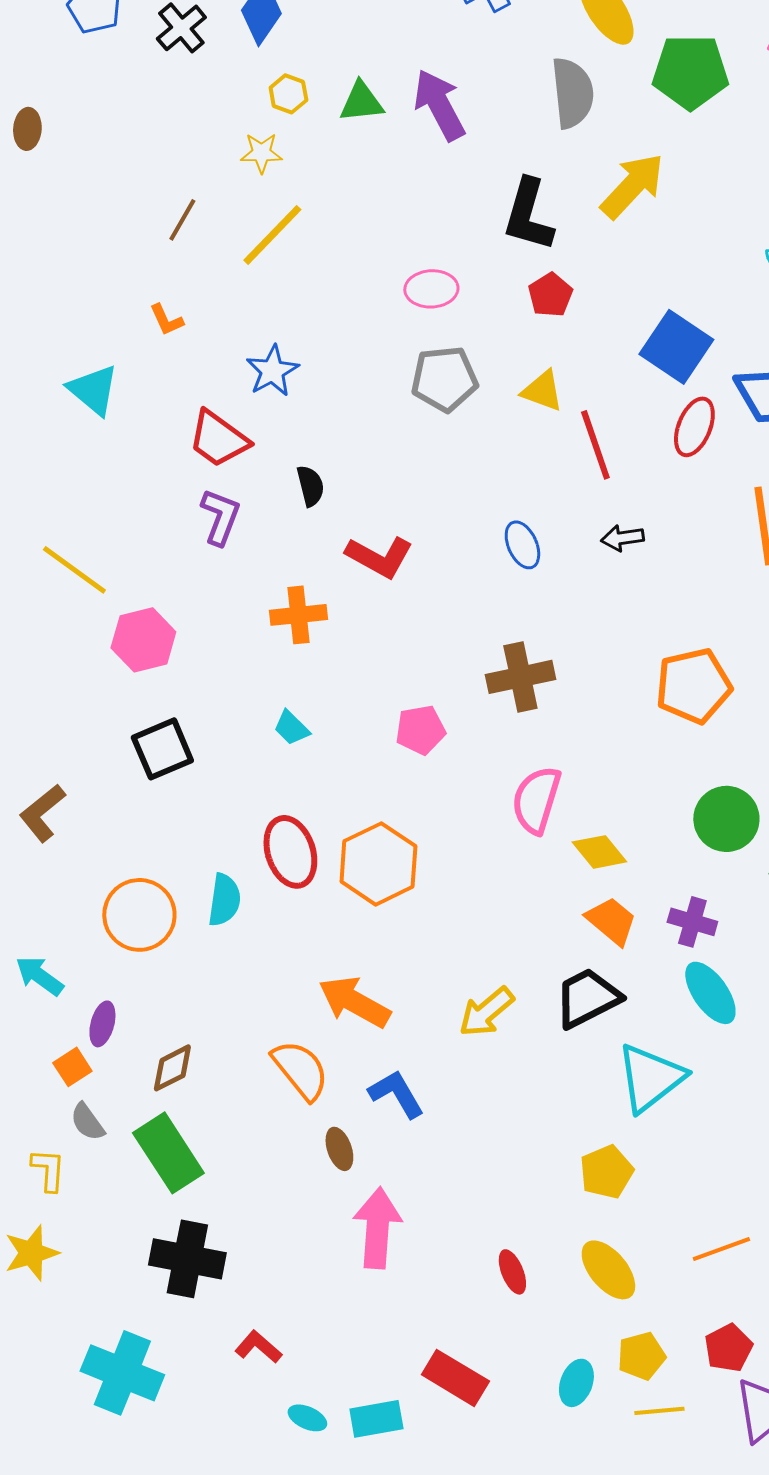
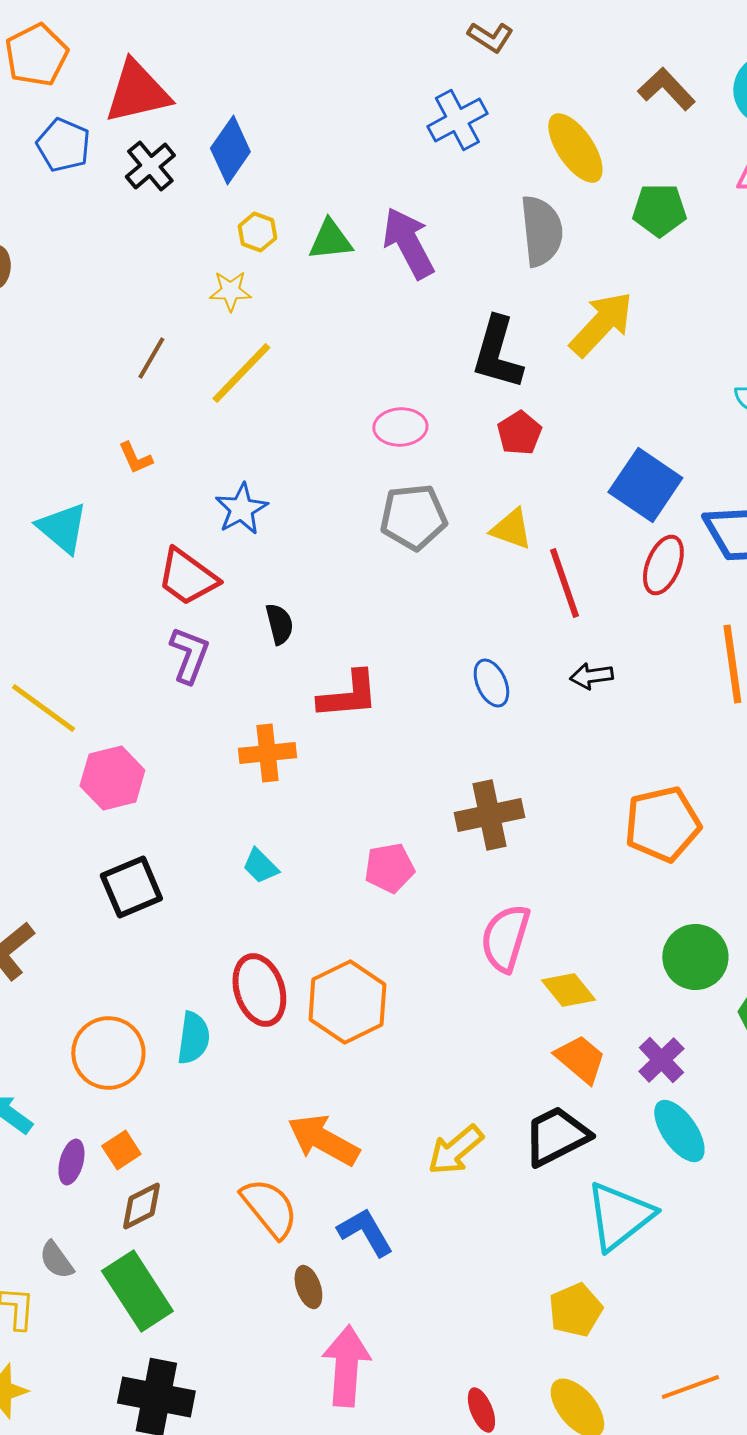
green pentagon: (690, 72) -> (659, 210), size x0.7
red L-shape: (379, 557) -> (348, 695), turned -34
purple cross: (692, 922) -> (661, 1060), turned 30
orange square: (72, 1067) -> (121, 1150), moved

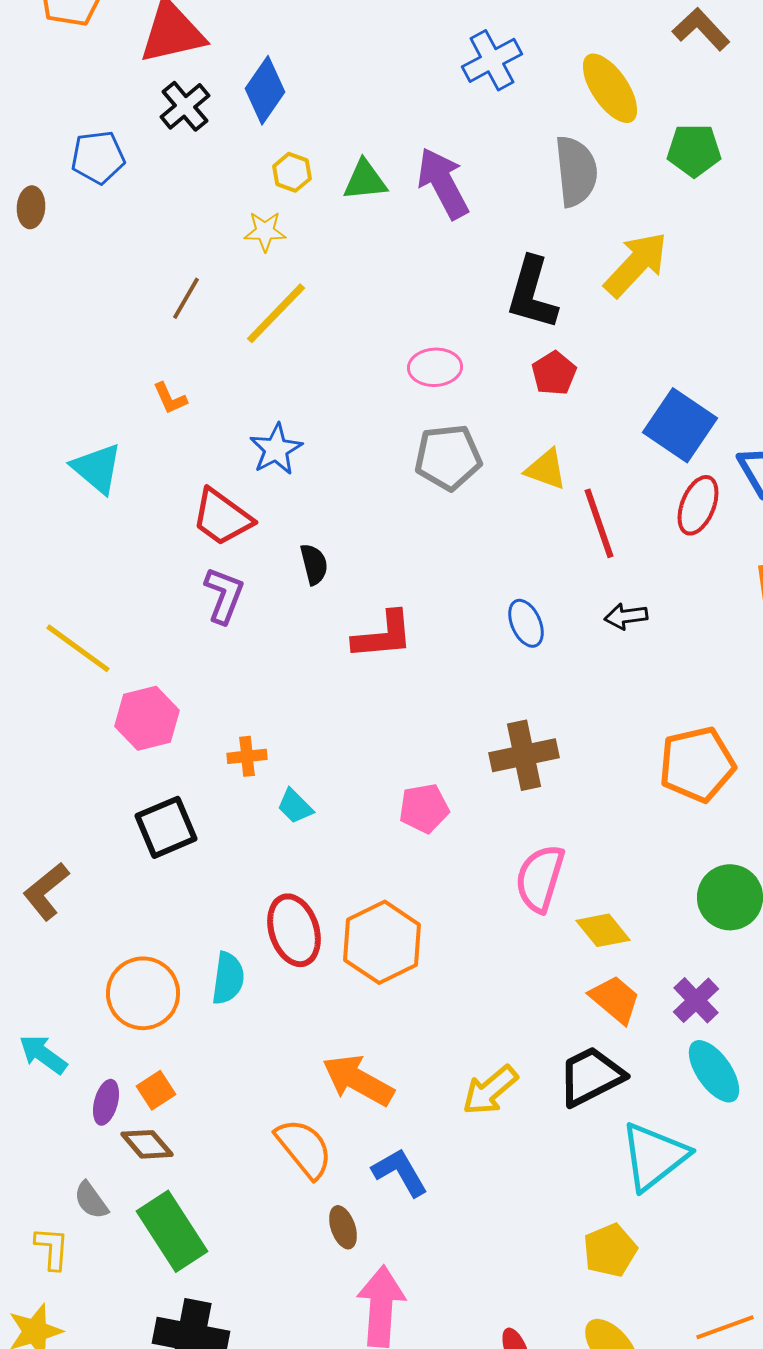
blue pentagon: (63, 145) -> (98, 157), moved, turned -30
orange cross: (267, 753) -> (247, 756), moved, size x0.7
brown diamond: (141, 1206) -> (147, 1144), moved, turned 76

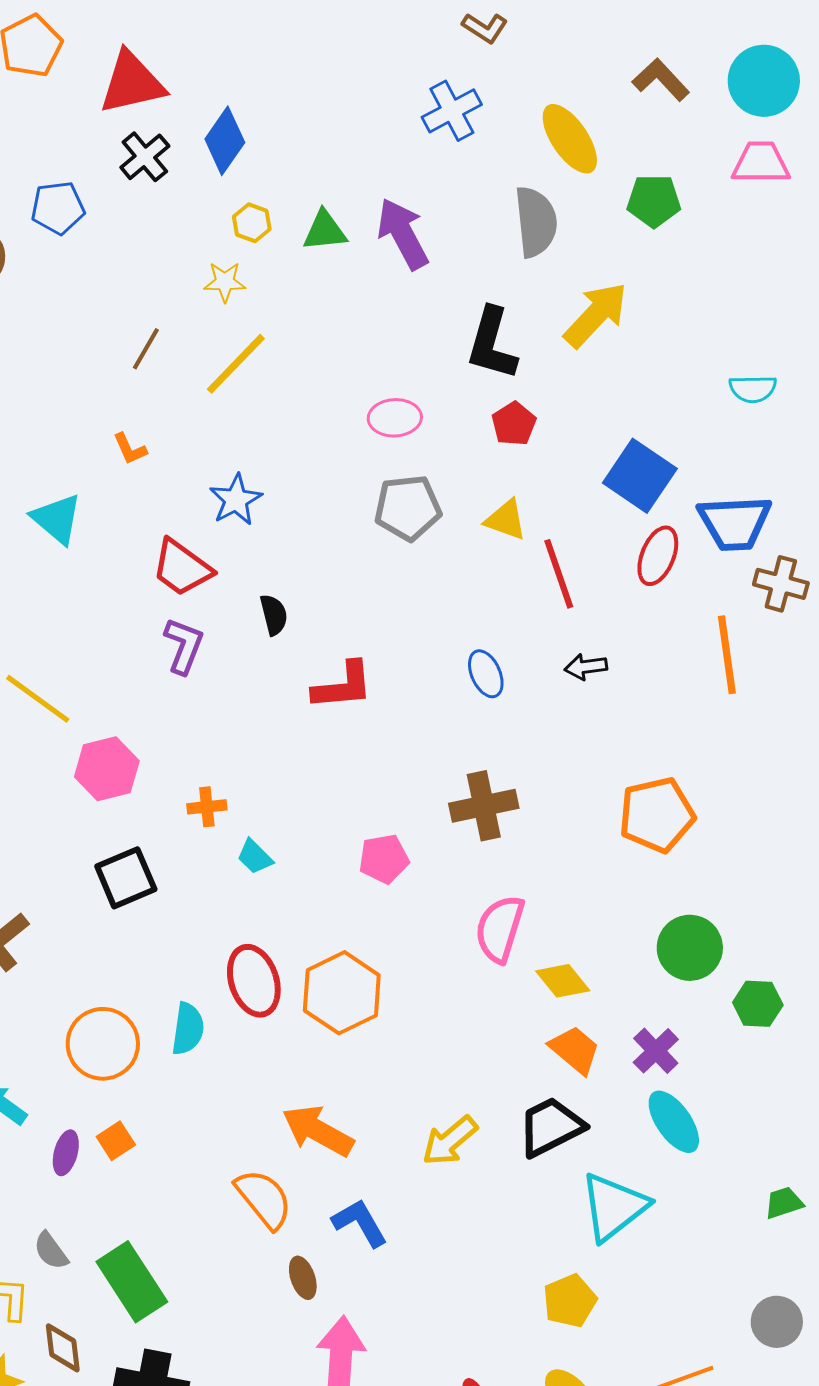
brown diamond: (147, 1144) -> (63, 1348), moved, turned 34

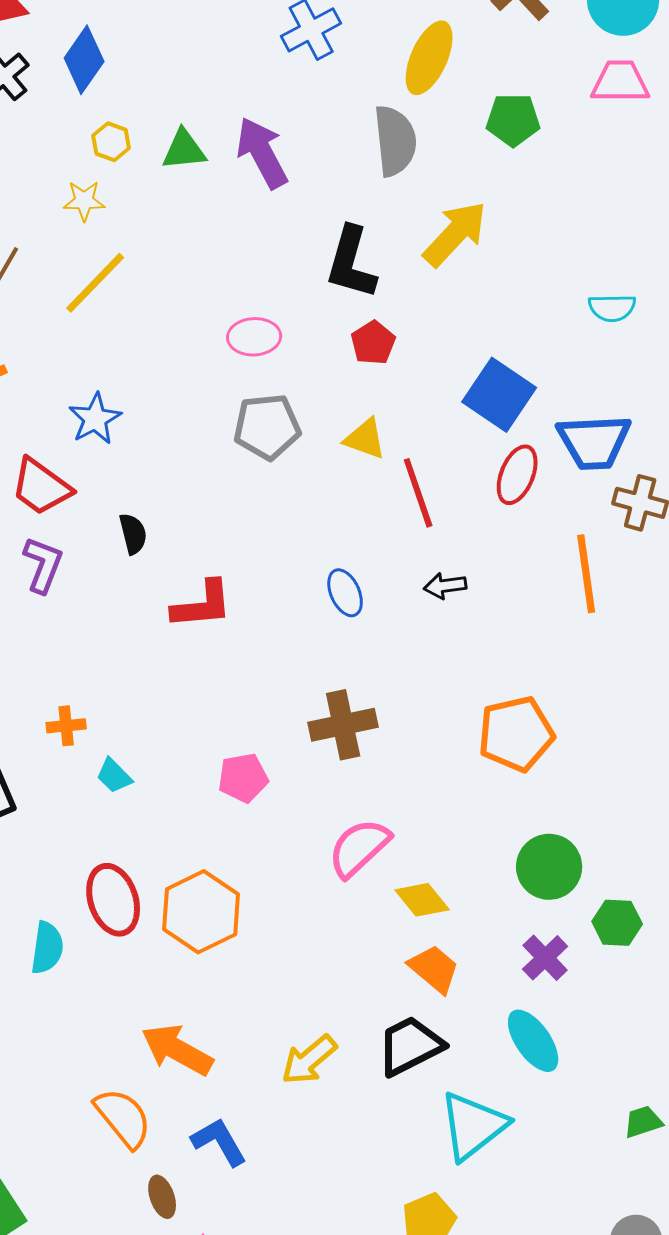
yellow ellipse: (570, 139) -> (429, 58), turned 58
pink semicircle: (500, 929) -> (359, 848), turned 30
purple cross: (656, 1051) -> (545, 958), moved

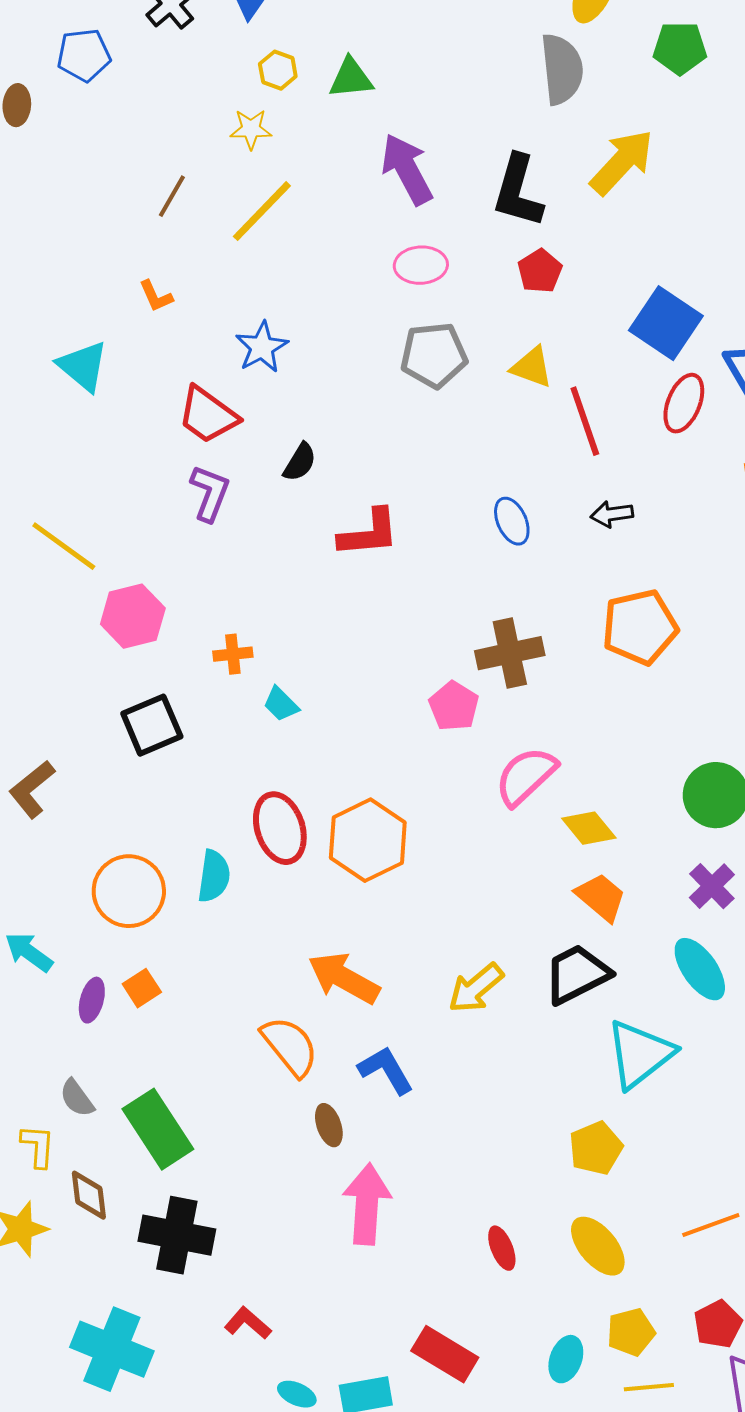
purple arrow: (262, 153) -> (407, 169), moved
black semicircle: (133, 534) -> (300, 462), turned 45
orange pentagon: (516, 734) -> (640, 627), moved
pink pentagon: (243, 778) -> (454, 706), moved, turned -30

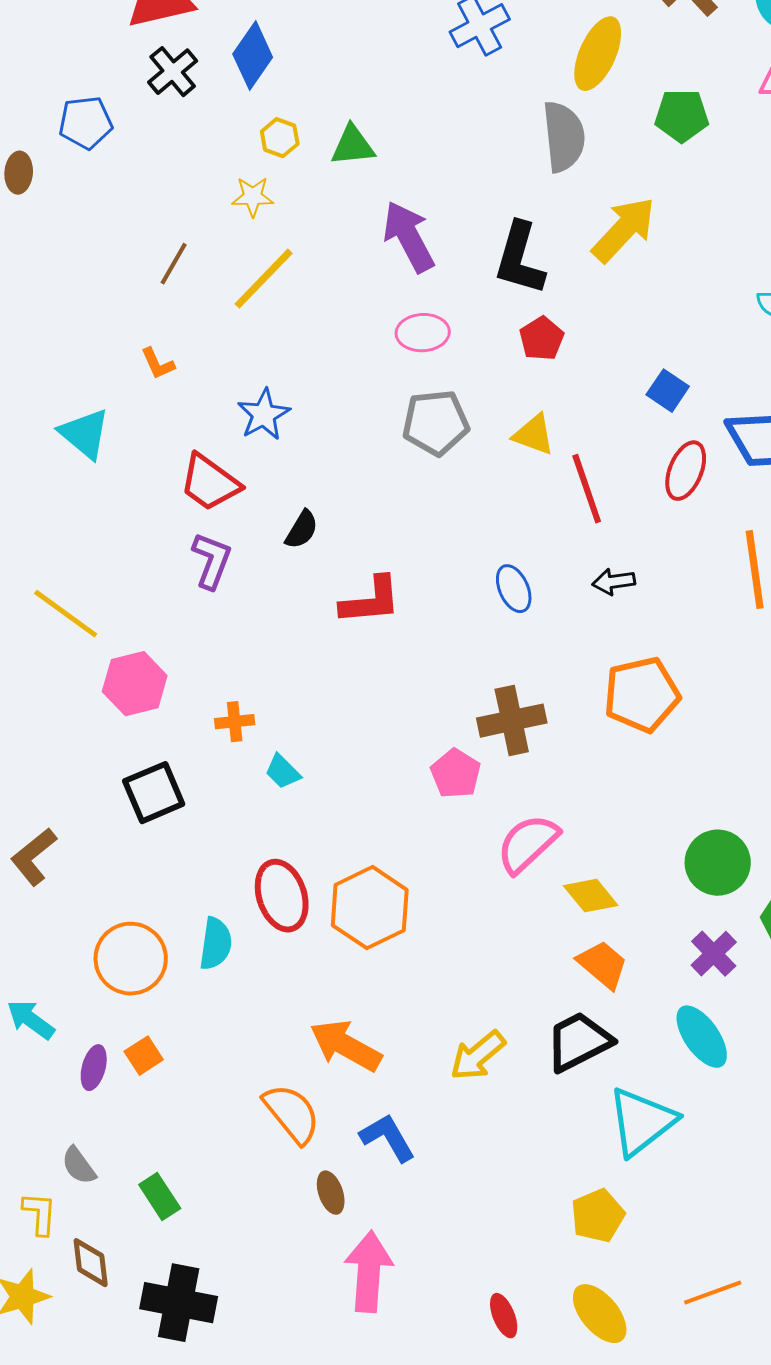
blue square: (666, 323) -> (668, 391), size x0.6
green rectangle: (158, 1129) -> (160, 1197), size x0.6

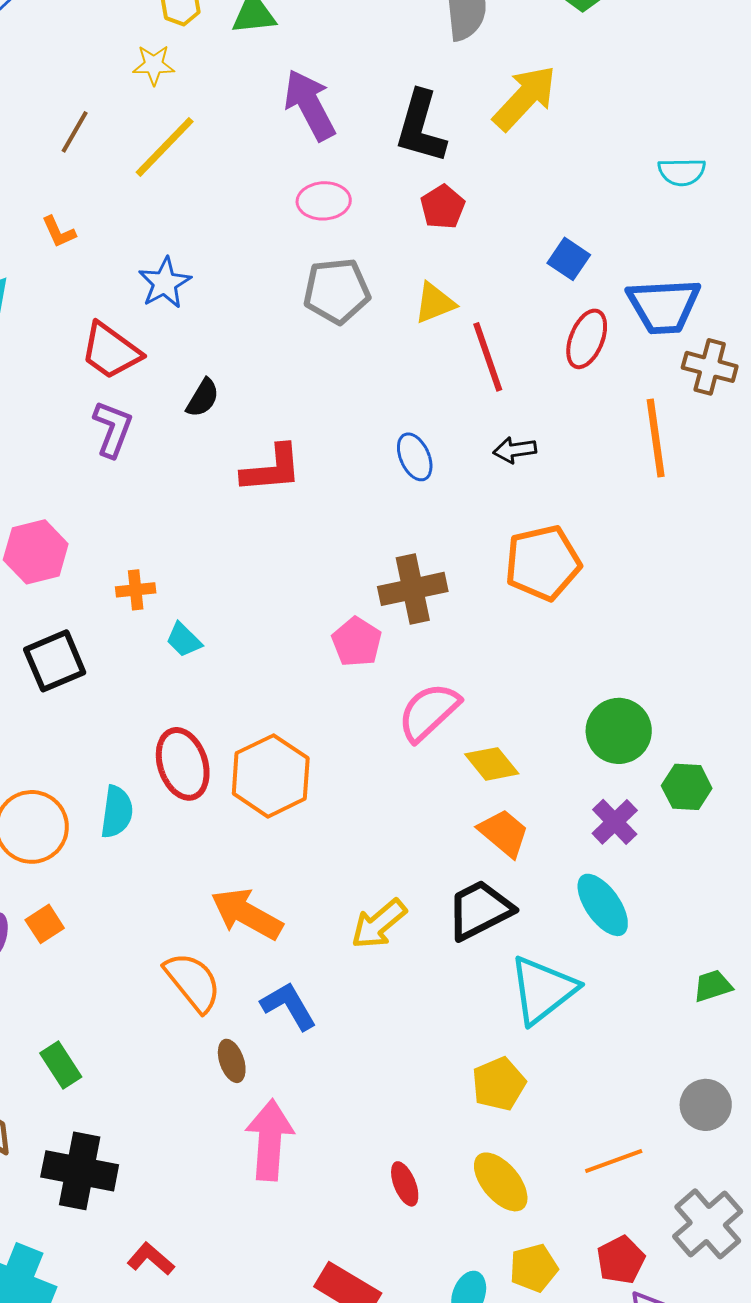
yellow triangle: (534, 435) -> (435, 303), turned -42

